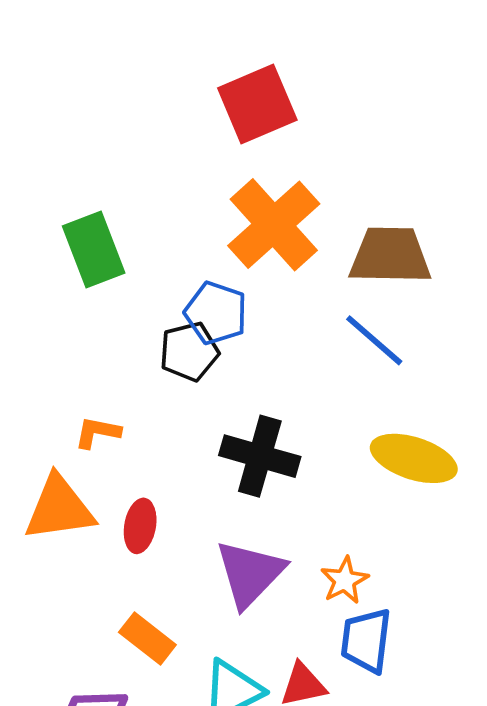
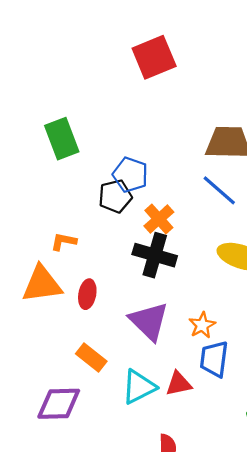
orange cross: (274, 225) -> (159, 219), moved, size x0.6
purple triangle: (250, 573) -> (149, 321), turned -30

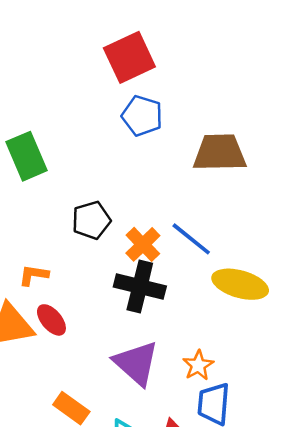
blue pentagon: (130, 175) -> (142, 116), moved
blue line: (219, 190) -> (191, 239), moved
red ellipse: (87, 294) -> (51, 320), moved, turned -48

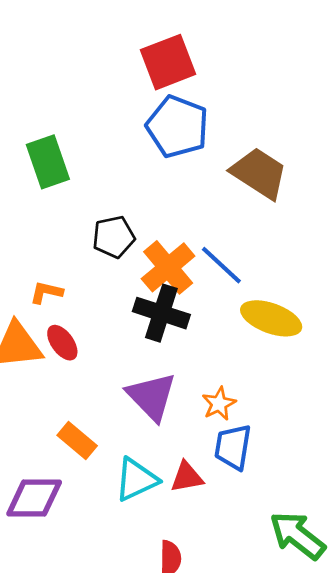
blue pentagon: (142, 116) -> (177, 127), size x1.4
brown trapezoid: (220, 153) -> (259, 173), turned 30
orange cross: (143, 244) -> (168, 267), size x1.4

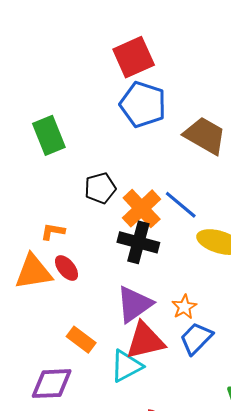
purple triangle: (152, 397) -> (134, 304), turned 42
blue trapezoid: (233, 447) -> (196, 338), turned 39
red triangle: (187, 477) -> (145, 341), moved, size x1.6

